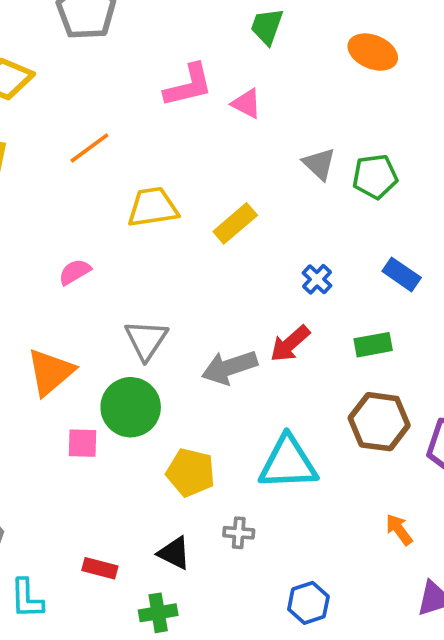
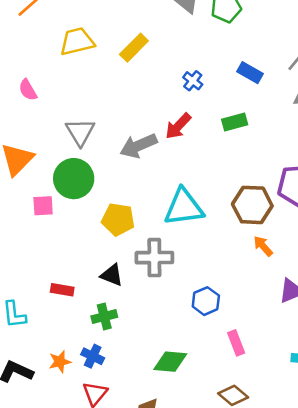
pink semicircle: (75, 272) -> (28, 90), turned -85
brown hexagon: (379, 422) -> (252, 205), moved
gray cross: (239, 533) -> (154, 258), size x1.8

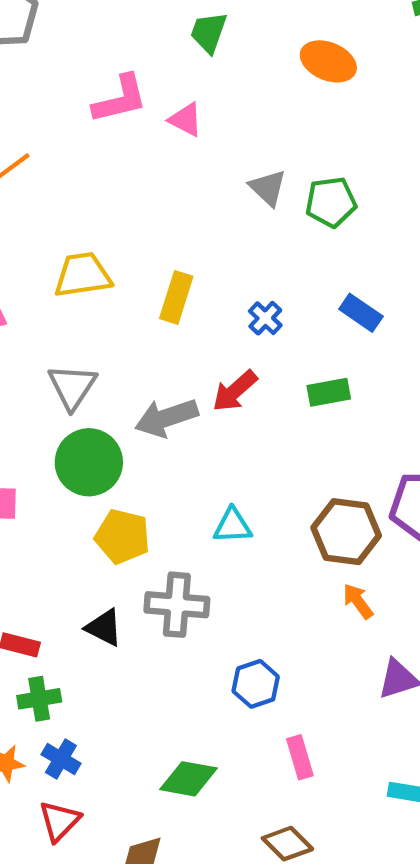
yellow trapezoid: (77, 41) -> (83, 275), moved
yellow rectangle: (134, 48) -> (176, 297), moved, turned -32
green circle: (74, 179) -> (89, 462), moved
cyan triangle: (184, 207) -> (233, 526), size x0.6
green cross: (104, 317) -> (39, 699), moved

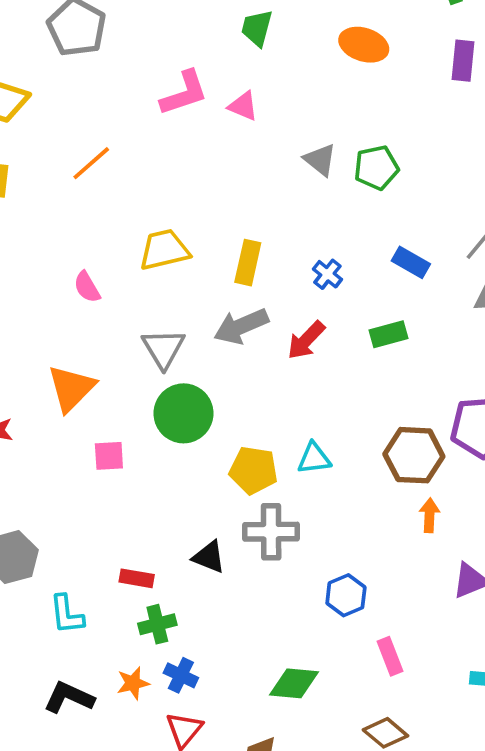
gray arrow: (166, 418) -> (241, 326), moved
yellow pentagon: (122, 536) -> (253, 470), moved
orange arrow: (358, 601) -> (429, 515), turned 44

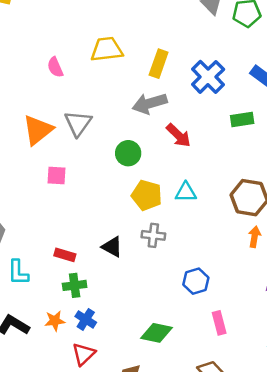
blue cross: (327, 274) -> (208, 77), size x1.8
red arrow: (306, 340) -> (179, 135), moved, turned -96
gray triangle: (163, 348) -> (78, 123), moved
green circle: (183, 413) -> (128, 153), moved, size x0.7
gray cross: (271, 532) -> (153, 235), size x0.7

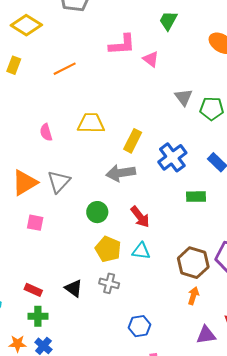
red arrow: (179, 135) -> (140, 217), moved

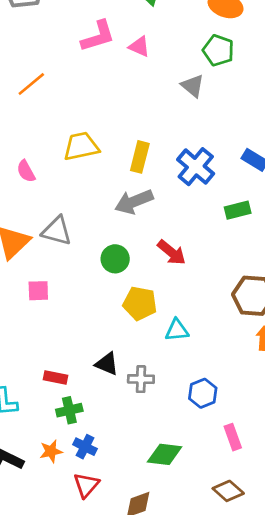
green pentagon: (212, 109) -> (218, 50), moved, turned 30
gray triangle: (59, 182) -> (57, 231), turned -45
cyan triangle: (141, 251) -> (177, 330), moved
gray cross: (109, 283) -> (141, 379), moved

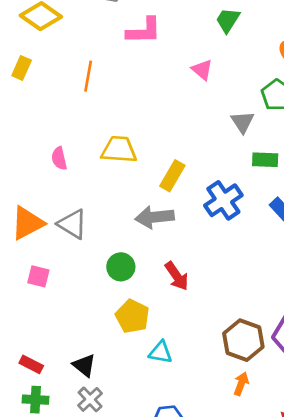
pink L-shape: (98, 36) -> (144, 31), moved
orange line: (31, 84) -> (88, 76), turned -56
green rectangle: (238, 210) -> (265, 160), moved
gray cross: (141, 379) -> (90, 399), moved, turned 30

